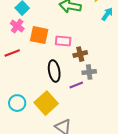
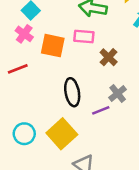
pink rectangle: (63, 41) -> (84, 36), moved
brown cross: (80, 54) -> (109, 57), moved, turned -32
gray cross: (89, 72) -> (118, 94), turned -32

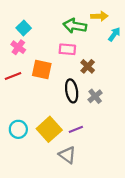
orange square: (53, 46) -> (42, 70), moved
black ellipse: (72, 92) -> (72, 91), moved
purple line: (101, 110) -> (76, 129), moved

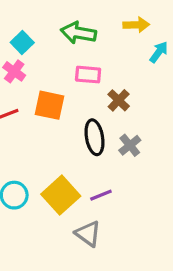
green arrow: (75, 26) -> (78, 33), moved

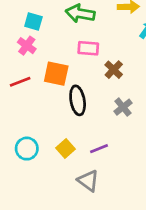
cyan square: (22, 42) -> (33, 21), turned -30
black ellipse: (95, 137) -> (78, 100), moved
yellow square: (61, 195) -> (66, 149), size x0.6

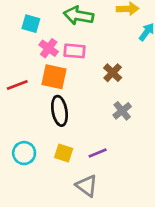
pink cross: (27, 46) -> (49, 48), moved
pink rectangle: (88, 48) -> (74, 51), moved
black ellipse: (78, 100) -> (59, 111), moved
yellow square: (66, 149) -> (64, 153), turned -30

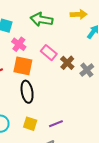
pink rectangle: (74, 51) -> (49, 53), moved, turned 35
gray cross: (122, 111) -> (87, 70), moved

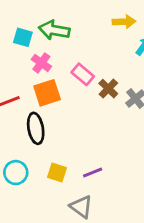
green arrow: (41, 20) -> (54, 30), moved
orange square: (23, 66) -> (47, 93), turned -30
black ellipse: (27, 92) -> (36, 128), moved

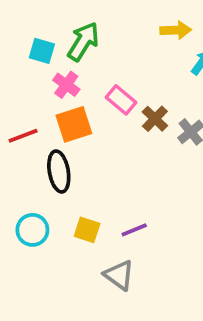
green arrow: (54, 30) -> (83, 41), turned 112

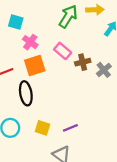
green arrow: (83, 41) -> (68, 16), moved
brown cross: (155, 119) -> (83, 62), turned 32

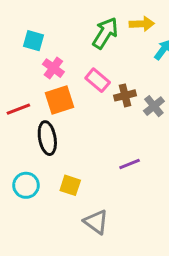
purple line: (70, 128) -> (130, 164), moved

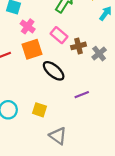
black ellipse: (47, 138) -> (54, 71), moved, turned -40

